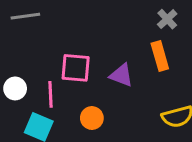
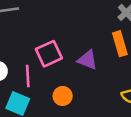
pink square: (76, 68) -> (49, 54), turned -30

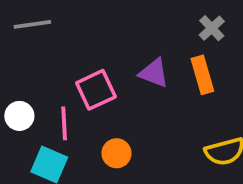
purple triangle: (88, 60) -> (154, 73), moved

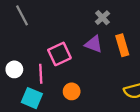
gray line: (32, 24) -> (22, 15), turned 70
gray cross: (212, 28) -> (102, 18), moved

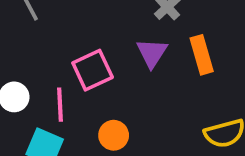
purple triangle: (94, 44) -> (152, 53), turned 42

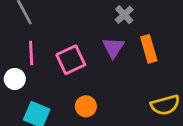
pink line: (60, 105) -> (31, 53), moved

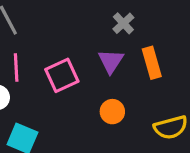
orange circle: (86, 106) -> (112, 112), moved

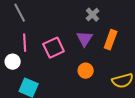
orange rectangle: (152, 63) -> (111, 40), turned 36

